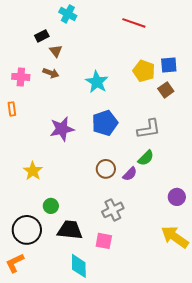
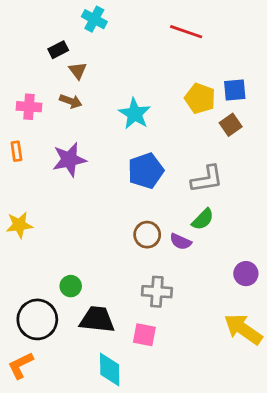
purple star: (62, 129) -> (69, 160), moved
yellow star: (33, 171) -> (19, 225), moved, turned 30
purple semicircle: (130, 174) -> (181, 242), turned 70
gray cross: (113, 210) -> (157, 292), turned 30

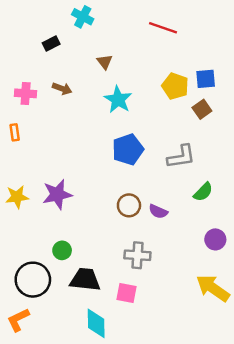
brown triangle: (78, 71) -> (105, 62), moved
purple star: (69, 160) -> (57, 194), moved
green semicircle: (203, 219) -> (203, 192), moved

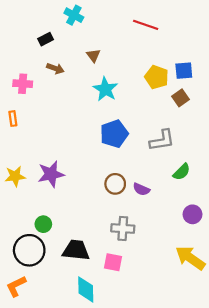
brown arrow: (62, 89) -> (55, 68), moved
green circle: (62, 250) -> (43, 224), moved

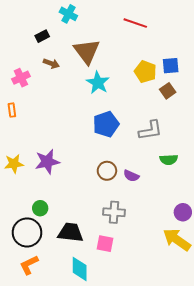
brown triangle: (93, 55) -> (87, 51), size x2.0
pink cross: (23, 84) -> (21, 78), turned -30
green semicircle: (182, 172) -> (169, 160), turned 42
purple circle: (192, 214) -> (183, 212), moved
orange L-shape: (16, 286) -> (29, 265), moved

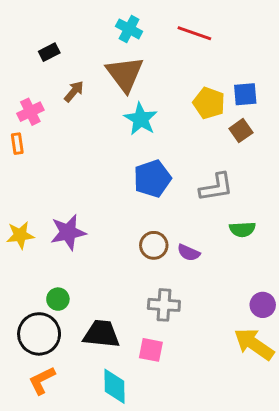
cyan cross: (68, 14) -> (129, 29), moved
black rectangle: (42, 36) -> (49, 52), moved
brown arrow: (51, 63) -> (74, 91), turned -70
orange rectangle: (12, 110) -> (17, 144), moved

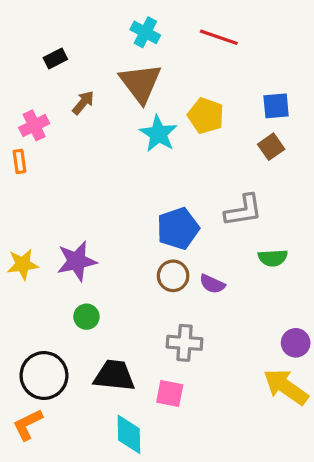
yellow pentagon: (209, 103) -> (206, 116), moved
blue pentagon: (152, 179) -> (178, 228), moved
green circle: (58, 299) -> (86, 317), moved
orange L-shape: (42, 380) -> (28, 425), moved

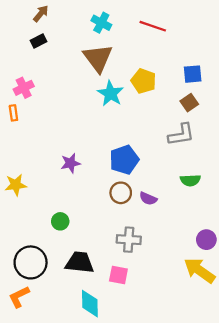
brown arrow: (83, 103) -> (41, 14), moved
gray L-shape: (243, 210) -> (181, 135), moved
purple star: (77, 261) -> (70, 163), moved, size x0.7

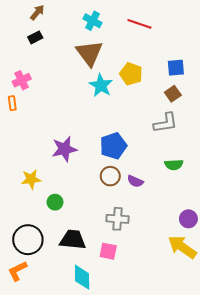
purple star: (70, 163) -> (64, 149), size x1.4
yellow star: (16, 185) -> (31, 179), moved

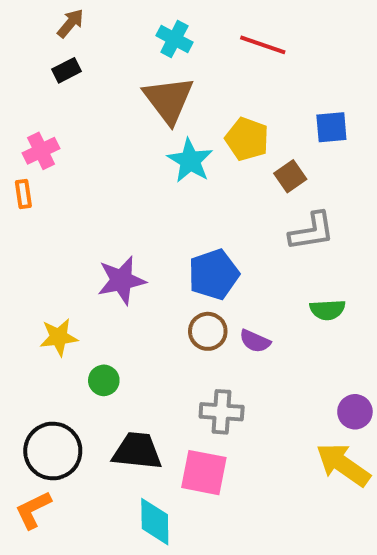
brown square: (173, 94) -> (290, 176), moved
pink square: (108, 251) -> (204, 473), size x1.4

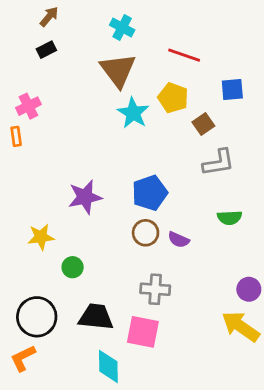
red line: (263, 45) -> (184, 55), moved

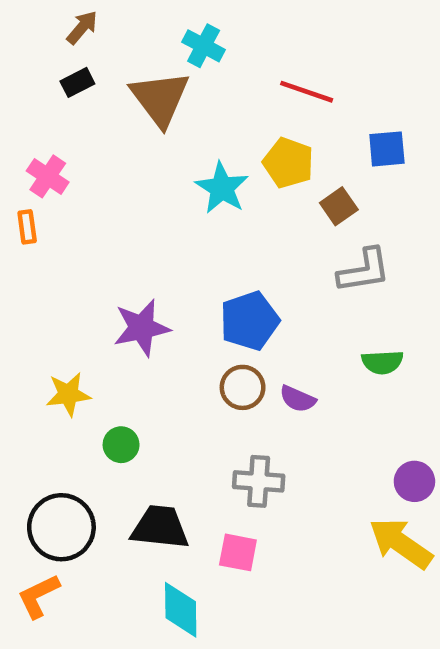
brown triangle: (118, 70) -> (160, 99), moved
pink cross: (28, 106) -> (48, 176), turned -30
pink square: (143, 332) -> (238, 552), size x0.7

